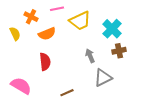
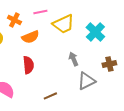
brown cross: (119, 51) -> (109, 64), moved

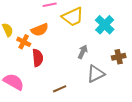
orange cross: (14, 20) -> (24, 42), moved
gray arrow: (73, 59) -> (83, 52), turned 48

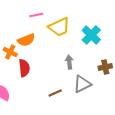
gray arrow: (83, 52) -> (69, 62), turned -32
brown line: (60, 89) -> (55, 93), moved

